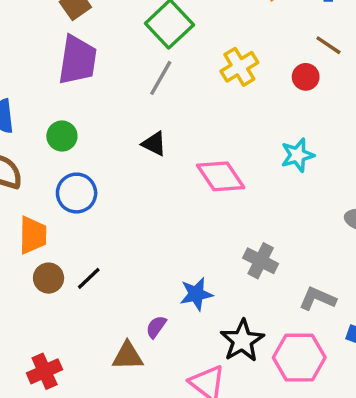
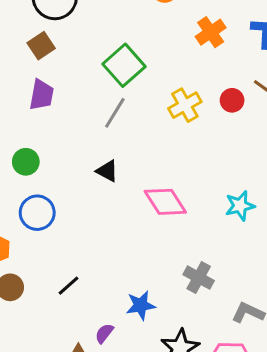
purple trapezoid: (77, 60) -> (42, 95), size x0.7
red circle: (306, 77) -> (232, 100), moved
cyan star: (298, 155) -> (240, 206), moved
black line: (89, 278) -> (69, 286), moved

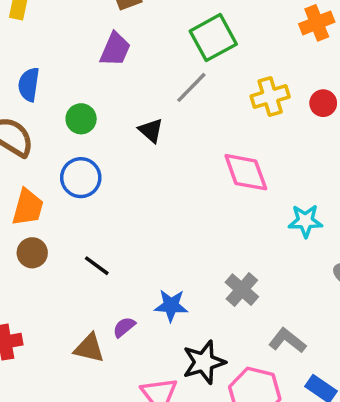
black triangle: (107, 171) -> (151, 130), moved
pink diamond: (165, 202) -> (246, 172), moved
black line: (69, 286) -> (97, 266), turned 65

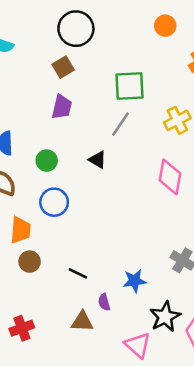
green square: (213, 38) -> (130, 86), turned 36
pink diamond: (246, 172) -> (170, 177), turned 40
black line: (97, 266) -> (78, 273), moved
purple semicircle: (124, 327) -> (104, 302), turned -56

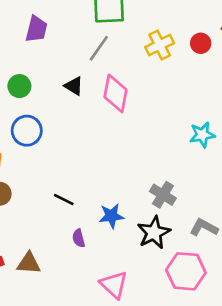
pink diamond: (170, 177) -> (116, 93), moved
black line: (78, 273) -> (64, 200), moved
black star: (165, 317) -> (154, 233), moved
brown triangle: (82, 322) -> (29, 263), moved

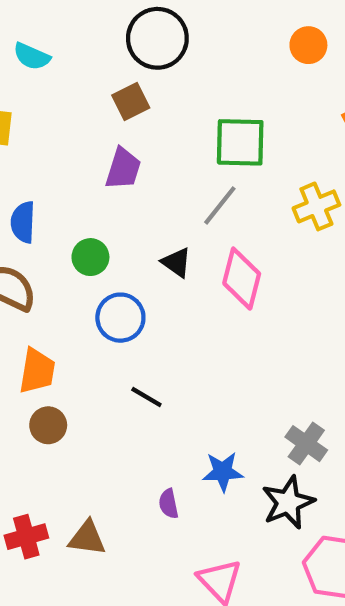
blue circle: (27, 131) -> (120, 318), moved
black line: (64, 200) -> (146, 397), moved

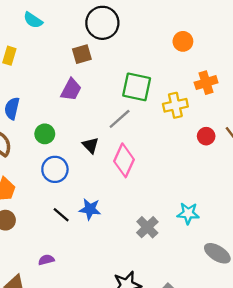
yellow cross: (316, 206) -> (175, 105), moved
gray cross: (306, 444) -> (147, 227), moved
blue star: (223, 472) -> (90, 209), moved
purple semicircle: (169, 504) -> (46, 260), moved, turned 77

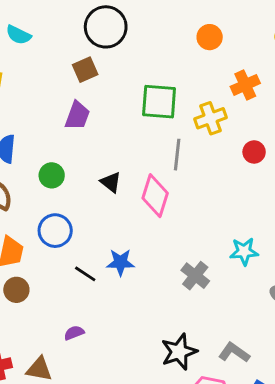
gray line: (120, 119) -> (177, 155), moved, turned -35
blue circle: (55, 169) -> (55, 231), moved

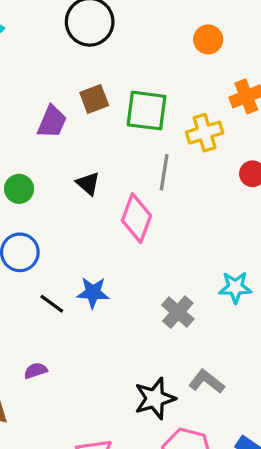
brown square: (85, 70) -> (94, 99), moved
black triangle: (111, 182) -> (88, 184), moved
gray L-shape: (234, 353) -> (206, 381), moved

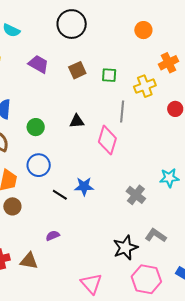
green square: (146, 111) -> (109, 75), size x0.6
purple trapezoid: (52, 122) -> (38, 64), moved, turned -80
black triangle: (88, 184) -> (77, 121), turned -42

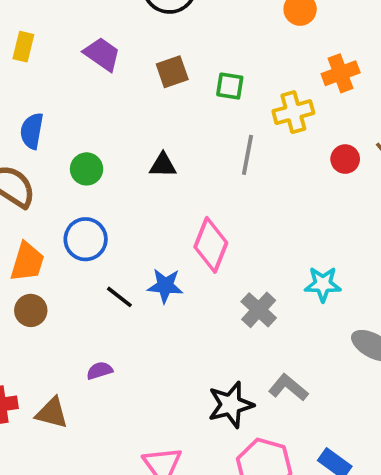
pink diamond: (107, 140) -> (211, 245), moved

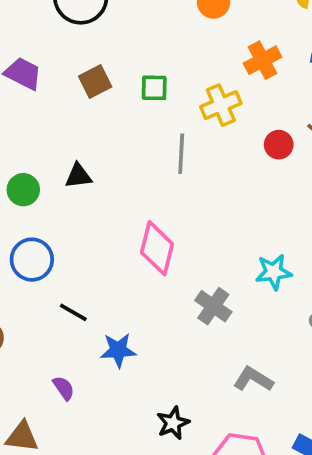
black triangle: (163, 165) -> (78, 176), moved
blue star: (165, 286) -> (118, 350), moved
purple semicircle: (100, 371) -> (64, 388), turned 80
black star: (231, 405) -> (173, 423), moved, size x0.7

